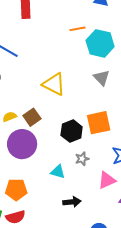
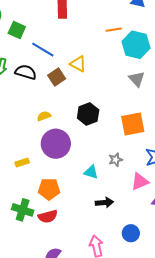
yellow triangle: (54, 84) -> (78, 64), moved, size x0.7
brown square: (32, 117) -> (57, 77), moved
black hexagon: (72, 131) -> (88, 114), moved

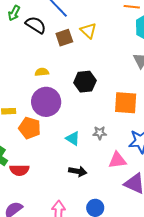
orange pentagon: (49, 189) -> (30, 128), moved

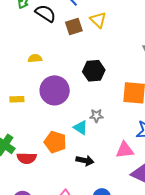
yellow semicircle: (42, 72) -> (35, 58), moved
orange pentagon: (30, 128) -> (55, 142), moved
gray star: (100, 133) -> (96, 116), moved

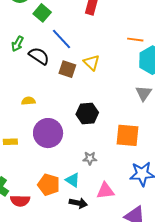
brown square: (74, 27) -> (67, 69), turned 36
cyan triangle: (81, 128) -> (73, 180), moved
pink triangle: (125, 150) -> (105, 191), moved

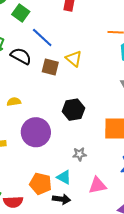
black arrow: (78, 203) -> (61, 199), moved

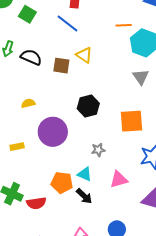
blue line: (42, 37) -> (68, 23), moved
black arrow: (61, 199) -> (84, 196), turned 42

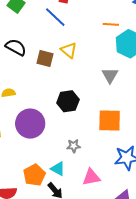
gray triangle: (141, 77) -> (110, 75), moved
orange pentagon: (62, 183) -> (34, 175), turned 30

